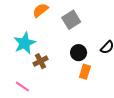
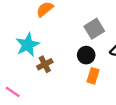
gray square: (71, 20) -> (94, 29), moved
pink line: (22, 87) -> (13, 92), moved

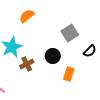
black circle: (86, 55) -> (53, 56), moved

